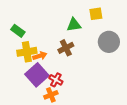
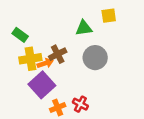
gray circle: (109, 42) -> (95, 58), moved
brown cross: (66, 48) -> (58, 54), moved
red cross: (56, 80) -> (80, 104), moved

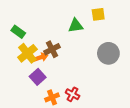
gray circle: (95, 58) -> (108, 53), moved
yellow cross: (30, 59) -> (27, 53), turned -30
purple square: (42, 85) -> (38, 77), size x0.7

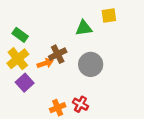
yellow cross: (27, 53) -> (18, 59), moved
gray circle: (108, 53) -> (91, 64), moved
purple square: (38, 77) -> (25, 83), moved

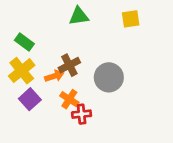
green triangle: (84, 28) -> (79, 16), moved
red cross: (80, 104) -> (82, 114), moved, turned -35
orange cross: (58, 108) -> (69, 99), moved, turned -35

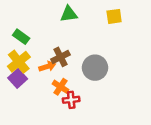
purple square: (30, 99) -> (18, 78), moved

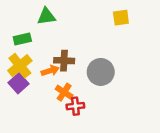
green triangle: (69, 14) -> (46, 16), moved
green rectangle: (21, 37) -> (22, 39), turned -49
brown cross: (60, 57) -> (64, 61), turned 30

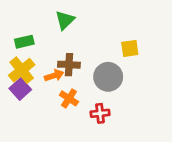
green triangle: (46, 16) -> (65, 20), moved, turned -36
yellow square: (121, 18) -> (130, 48), moved
red cross: (75, 106) -> (100, 113), moved

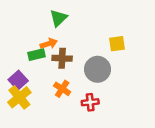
green rectangle: (24, 42) -> (36, 55), moved
yellow cross: (22, 70) -> (19, 97), moved
orange arrow: (54, 75) -> (49, 44), moved

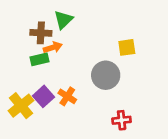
brown cross: (62, 58) -> (41, 33), moved
purple square: (18, 80) -> (43, 96), moved
red cross: (90, 102) -> (122, 120), moved

